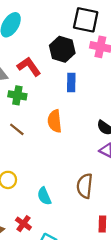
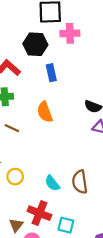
brown semicircle: (85, 186) -> (80, 182), moved
red cross: (23, 224) -> (39, 213), size x1.5

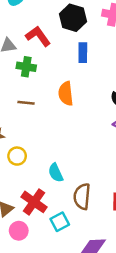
brown line: (12, 128) -> (26, 103), turned -32
brown semicircle: (80, 182) -> (82, 196), moved
cyan square: (66, 225) -> (60, 222), turned 35

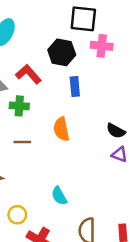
yellow circle: (17, 156) -> (17, 215), moved
cyan semicircle: (56, 173) -> (59, 196), moved

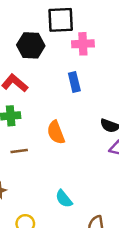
black hexagon: (62, 52) -> (31, 45), moved
blue rectangle: (75, 87) -> (74, 82), moved

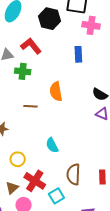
brown line: (19, 151) -> (30, 106), moved

